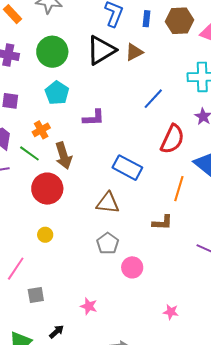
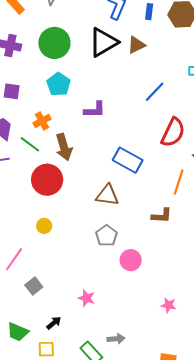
gray square: (36, 295) -> (34, 286), turned -30

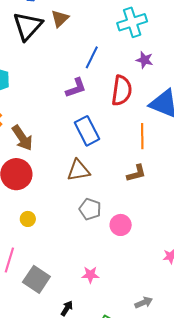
purple L-shape: (95, 110) -> (76, 88), moved
blue rectangle: (128, 160) -> (87, 131), turned 52
gray square: (34, 286) -> (36, 279), size x1.5
gray arrow: (116, 339) -> (144, 302), moved

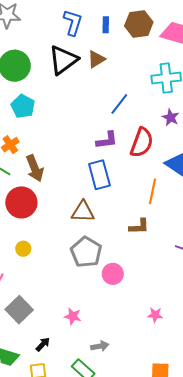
purple L-shape: (76, 88) -> (107, 140), moved
gray pentagon: (90, 209) -> (86, 252), size x1.4
gray arrow: (144, 302) -> (100, 346), moved

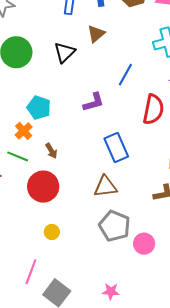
black triangle: (63, 60) -> (64, 52), moved, size x0.7
cyan pentagon: (23, 106) -> (39, 108), moved
purple L-shape: (107, 140) -> (94, 102), moved
brown arrow: (35, 168) -> (51, 151), size x0.6

